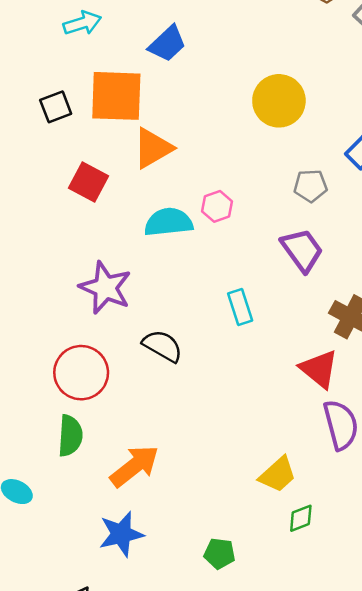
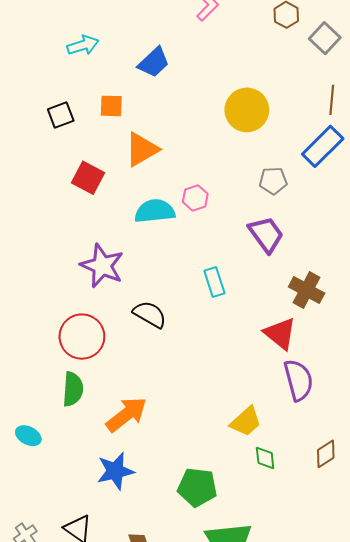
orange square: (116, 96) -> (111, 106), size x0.5
green diamond: (301, 518) -> (265, 458), turned -75
green pentagon: (219, 553) -> (197, 487), size x1.5

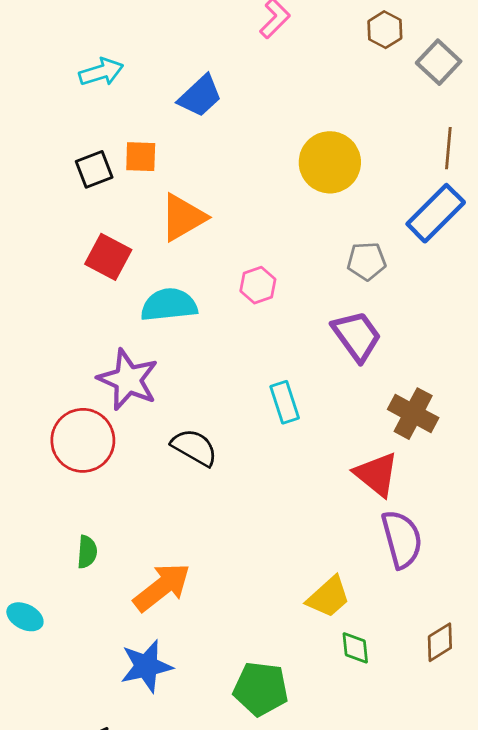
black square: (61, 115) -> (94, 169), moved
cyan semicircle: (155, 211) -> (169, 305), moved
red circle: (82, 337) -> (83, 440), moved
green semicircle: (73, 389) -> (87, 552), size x0.7

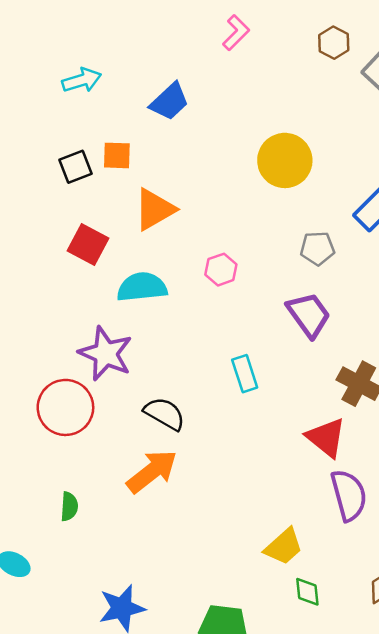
orange arrow: (162, 587) -> (152, 471), moved

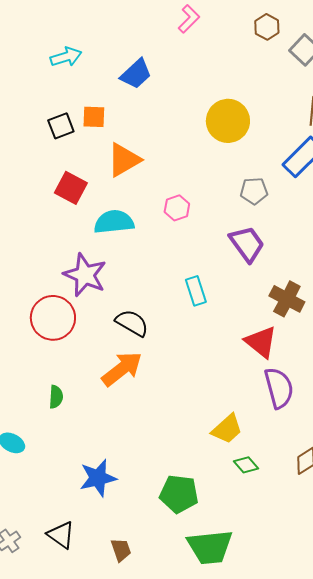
green diamond: (307, 592) -> (246, 465), turned -35

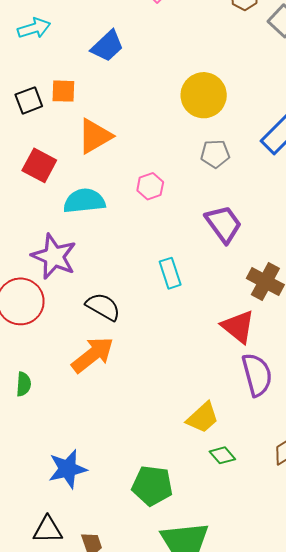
gray pentagon: (254, 191) -> (215, 154), moved
black triangle: (61, 535) -> (48, 530), moved, turned -36

